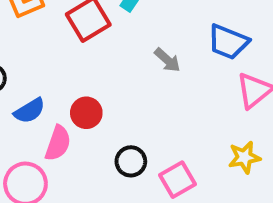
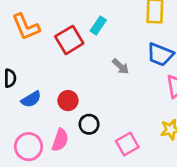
pink semicircle: (58, 143) -> (60, 140), moved
black circle: (131, 161) -> (89, 124), moved

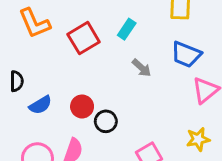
cyan rectangle: (98, 26) -> (127, 29), moved
black circle: (89, 124) -> (106, 121), moved

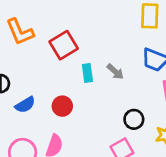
cyan rectangle: (127, 29) -> (87, 73), moved, turned -42
black circle: (106, 121) -> (134, 119), moved

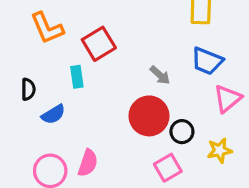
cyan rectangle: (87, 73) -> (77, 77), moved
red circle: (62, 106) -> (149, 116), moved, size x1.6

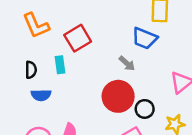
blue trapezoid: (207, 61) -> (145, 38), moved
black semicircle: (28, 89) -> (31, 70), moved
blue semicircle: (53, 114) -> (41, 95), turned 30

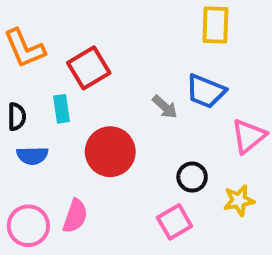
blue trapezoid: (145, 38) -> (206, 91), moved
red circle: (118, 96) -> (110, 152), moved

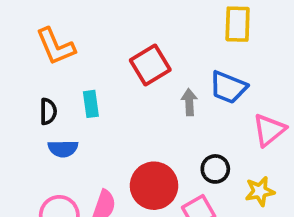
red square: (89, 68) -> (150, 65), moved
gray arrow: (165, 107) -> (189, 102), turned -135
red circle: (110, 152) -> (154, 186), moved

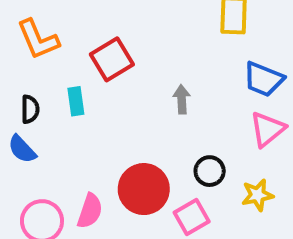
red square: (150, 65) -> (112, 59), moved
blue trapezoid: (228, 87) -> (263, 79), moved
blue semicircle: (63, 149) -> (22, 149), moved, turned 48

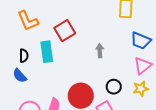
cyan rectangle: (76, 101) -> (47, 52), size x1.5
yellow star: (257, 195) -> (141, 89), moved

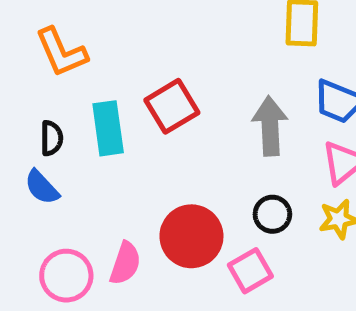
red square: (65, 31) -> (172, 106), moved
gray arrow: (100, 51) -> (270, 126), moved, size x1.6

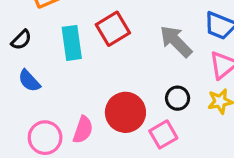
gray arrow: (270, 126) -> (176, 41), turned -42
black semicircle: (52, 138) -> (21, 40), moved, turned 45

